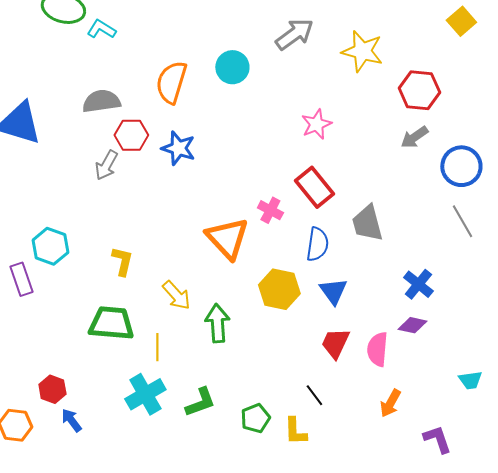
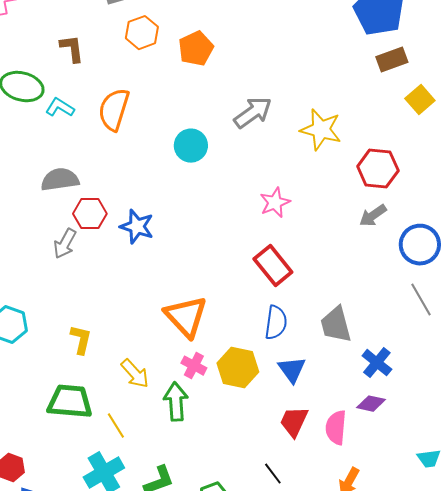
orange semicircle: (171, 82) -> (114, 110), moved
pink cross: (270, 210) -> (194, 366), moved
gray trapezoid: (367, 223) -> (336, 325), moved
yellow line: (157, 347) -> (116, 426), turned -32

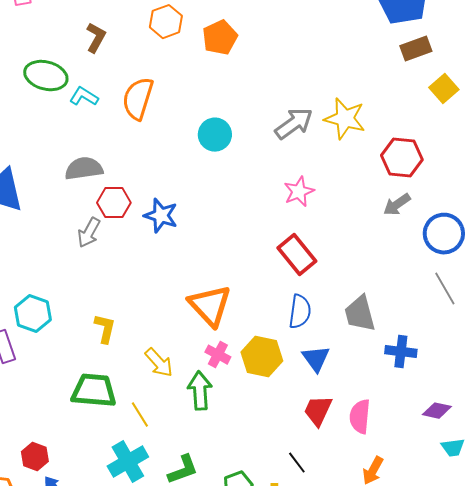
brown L-shape: (72, 49) -> (96, 38), turned 36
gray arrow: (253, 113) -> (294, 124), moved
blue cross: (377, 363) -> (401, 352), turned -32
purple diamond: (371, 404) -> (437, 411), moved

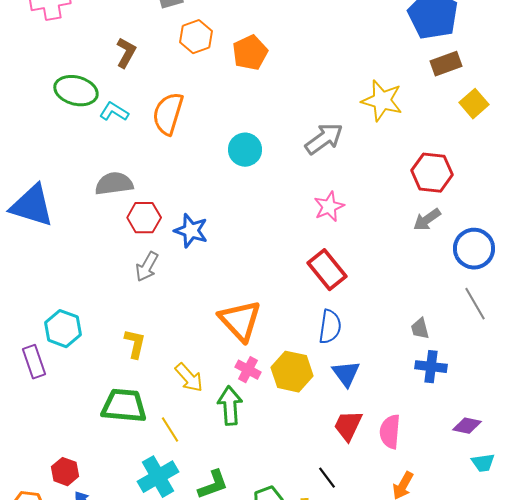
yellow star: (345, 119) -> (382, 101), moved
gray arrow: (89, 233) -> (147, 267), moved
gray trapezoid: (360, 314) -> (420, 329), moved, size x0.6

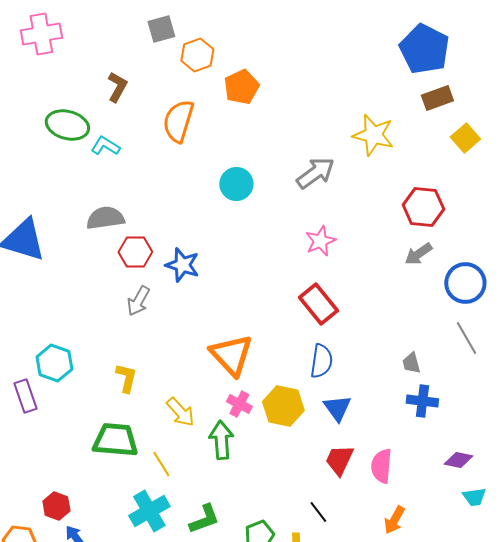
orange hexagon: (196, 37) -> (197, 55), moved
orange semicircle: (168, 114) -> (178, 121), moved

